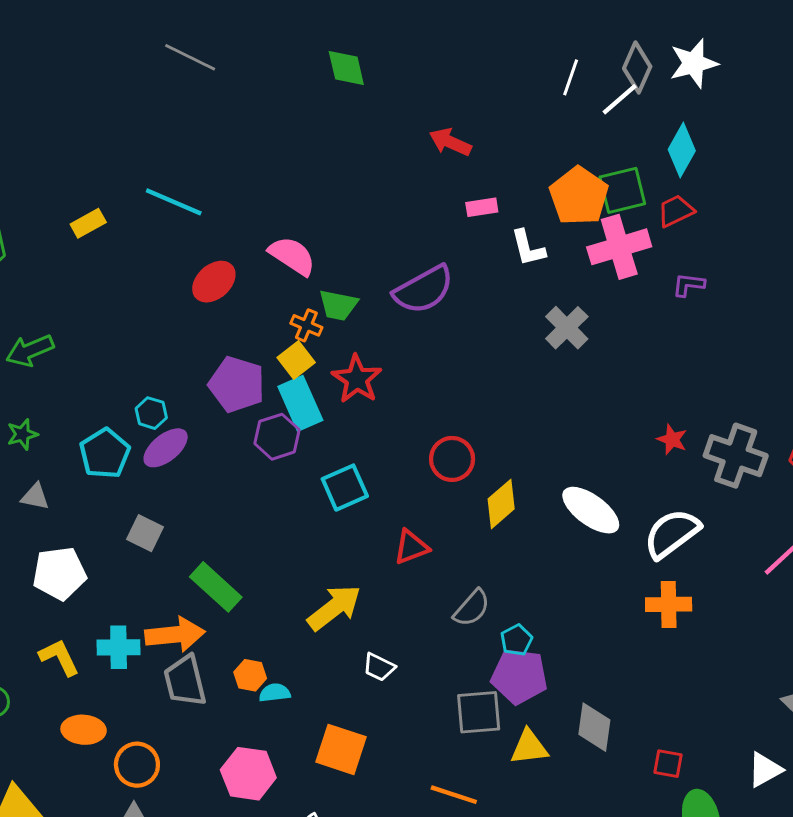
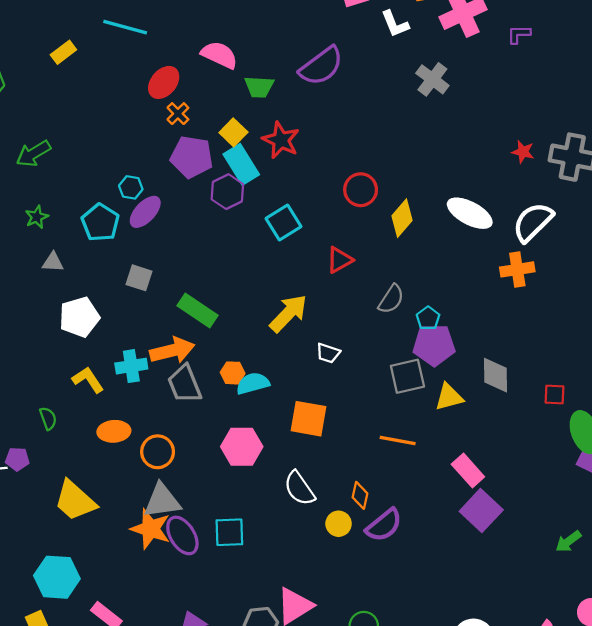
orange cross: (306, 325) -> (178, 114), moved, turned 30
orange cross: (669, 604) -> (517, 269), moved
cyan semicircle: (275, 693) -> (253, 383), size x1.4

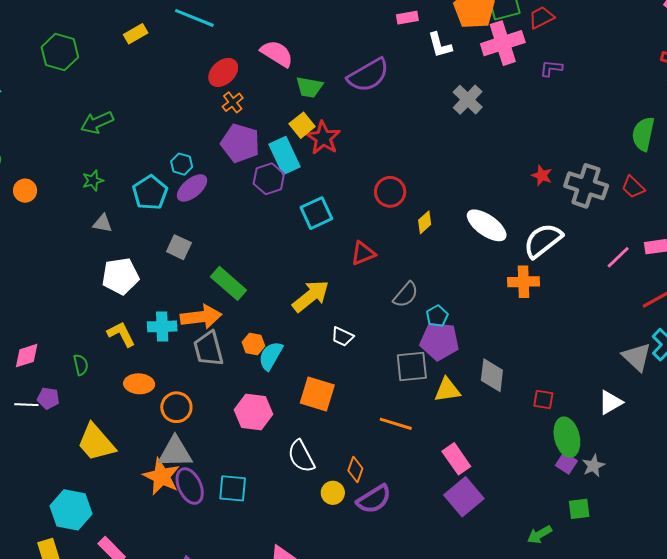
yellow square: (233, 132) -> (302, 125), moved
yellow diamond: (402, 218) -> (425, 222), size x0.7
cyan semicircle: (253, 383) -> (271, 356), turned -52

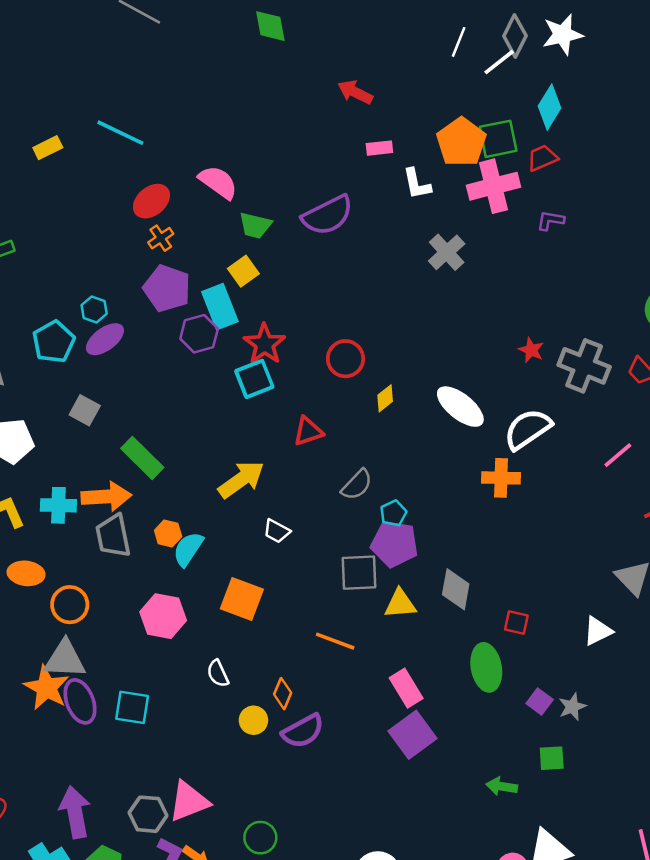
red star: (323, 138) -> (264, 344), moved
green ellipse: (567, 437) -> (486, 667), moved
white semicircle: (301, 456) -> (218, 674), size x0.7
green arrow: (539, 535) -> (502, 786), turned 35

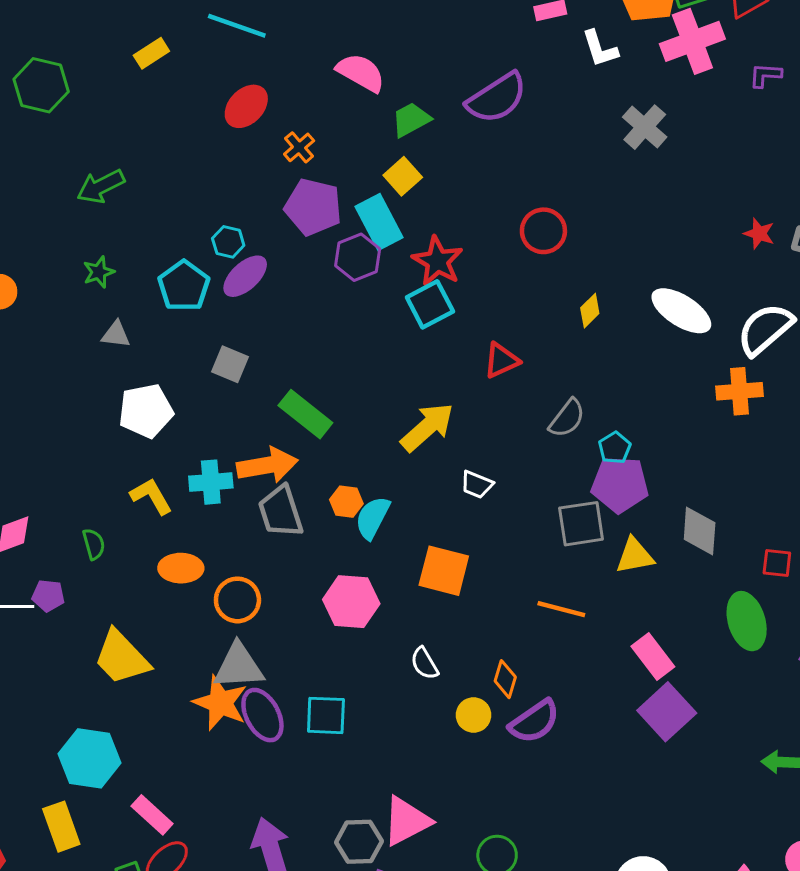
red ellipse: (151, 201) -> (246, 106), moved
green trapezoid: (255, 225) -> (411, 120), turned 144
red circle: (345, 359) -> (543, 231), moved

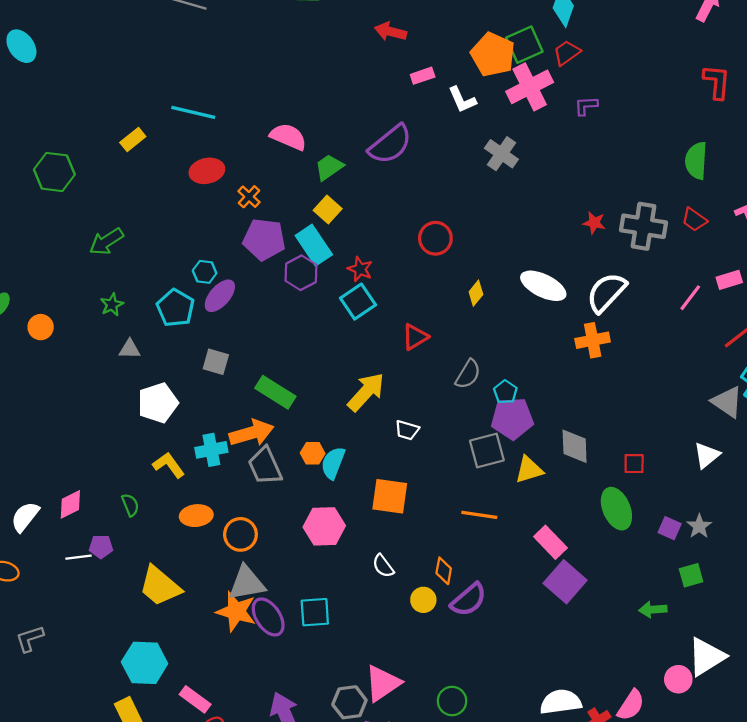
red ellipse: (246, 106) -> (207, 171), turned 40
red star: (438, 261) -> (360, 269), size x0.7

